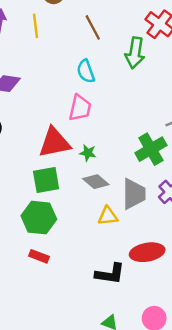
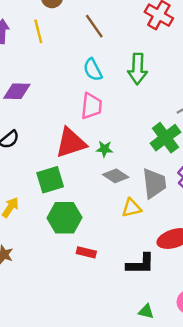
green arrow: (135, 53) -> (138, 69), moved
green square: (46, 180) -> (50, 180), moved
red rectangle: (39, 256) -> (86, 252), moved

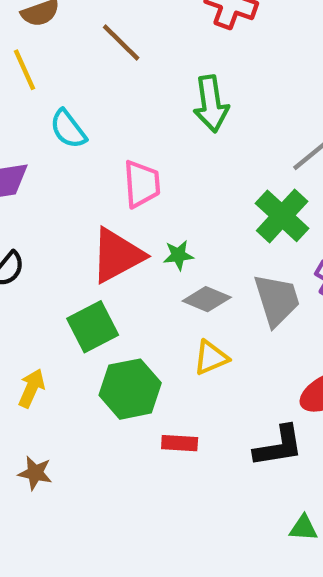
cyan semicircle: (93, 70) -> (68, 129), moved
yellow triangle: (132, 208) -> (211, 358), moved

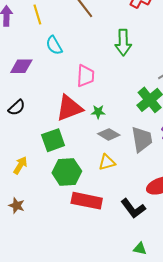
red rectangle: (180, 443) -> (87, 201), size x1.8
black L-shape: (278, 446) -> (133, 208), turned 55

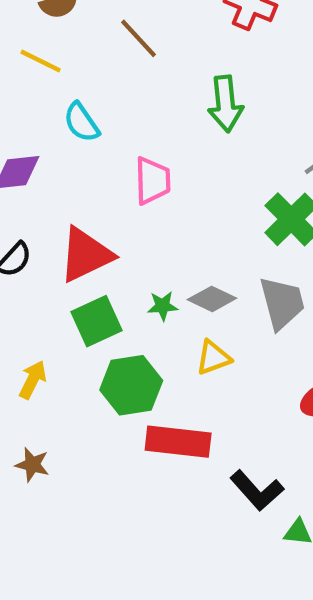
yellow line: (37, 14) -> (41, 61), turned -42
red triangle: (69, 108) -> (86, 255), moved
green star: (98, 112) -> (163, 306), moved
black L-shape: (133, 208) -> (257, 490), moved

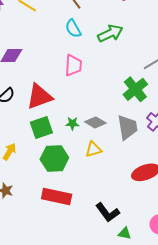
green arrow: (225, 104) -> (110, 33), turned -115
cyan semicircle: (81, 122) -> (73, 28), moved
red rectangle: (178, 442) -> (57, 196), moved

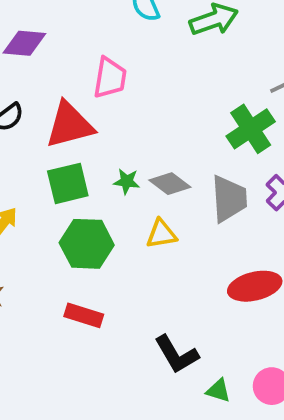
pink trapezoid: (73, 65) -> (110, 78), moved
red rectangle: (57, 196) -> (84, 315), size x0.7
green triangle: (125, 233) -> (218, 390), moved

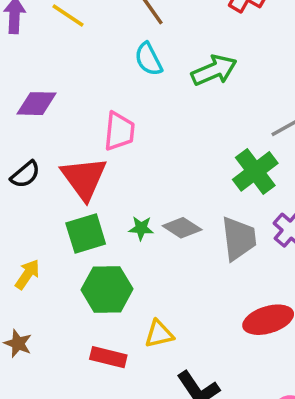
red triangle: (70, 125) -> (84, 178), turned -48
yellow triangle: (161, 234) -> (159, 334), moved

